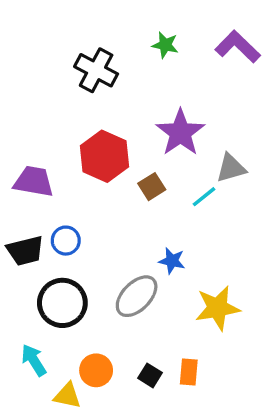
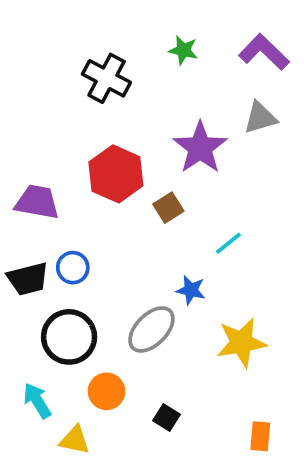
gray triangle: (231, 168) -> (260, 118), moved
cyan line: (204, 197) -> (228, 243), moved
orange circle: (96, 370) -> (107, 391), moved
orange rectangle: (189, 372) -> (260, 436), moved

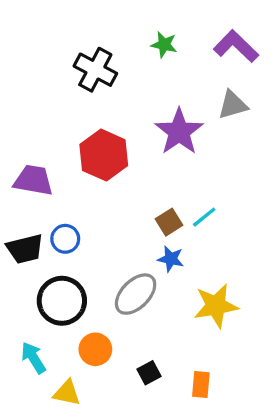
brown square: (168, 208) -> (169, 222), moved
black square: (166, 418) -> (149, 373), turned 30
orange rectangle: (260, 436) -> (201, 384), moved

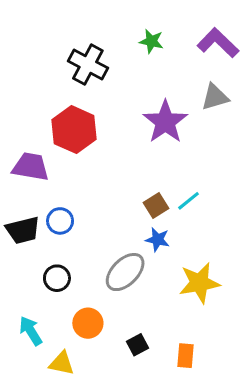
red hexagon: (104, 155) -> (74, 130), moved
black circle: (62, 301) -> (57, 278), size x0.6

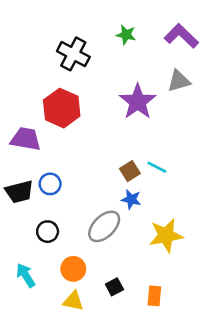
cyan line: (189, 201) -> (157, 167), turned 66
yellow triangle: (62, 363) -> (73, 301), moved

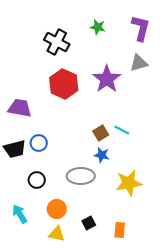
purple L-shape: (181, 36) -> (141, 28), turned 60
red hexagon: (62, 108) -> (64, 84), moved
gray ellipse: (104, 226) -> (81, 176), turned 44

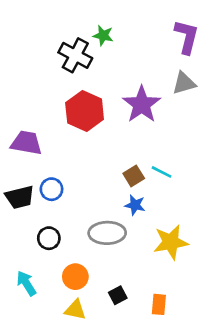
green star: (98, 27) -> (103, 35), moved

